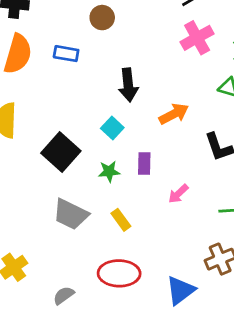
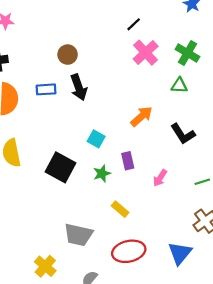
black arrow: (128, 85) -> (79, 87), moved
gray trapezoid: (71, 214) -> (78, 235), moved

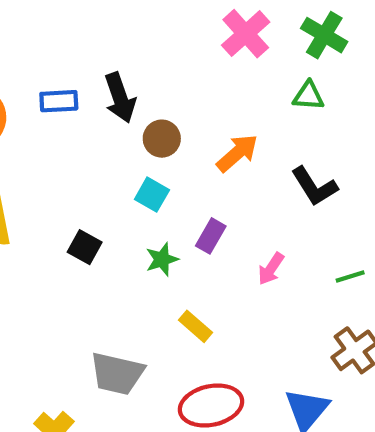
brown circle: (68, 55) -> (162, 139), moved
purple rectangle: (128, 161) -> (211, 236), turned 42
black square: (60, 167) -> (85, 247), size x0.6

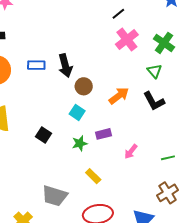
green triangle: (308, 96) -> (154, 71), turned 42
black L-shape: (314, 186) -> (154, 101), moved
purple rectangle: (211, 236) -> (103, 134), turned 42

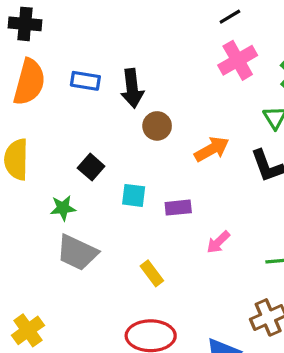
cyan square: (77, 112) -> (134, 195), moved, turned -35
black square: (44, 135) -> (91, 167), moved
green star: (80, 143) -> (63, 208), moved
gray trapezoid: (55, 196) -> (77, 253), moved

